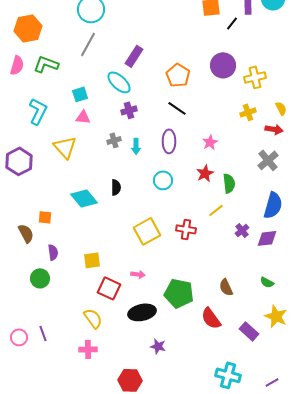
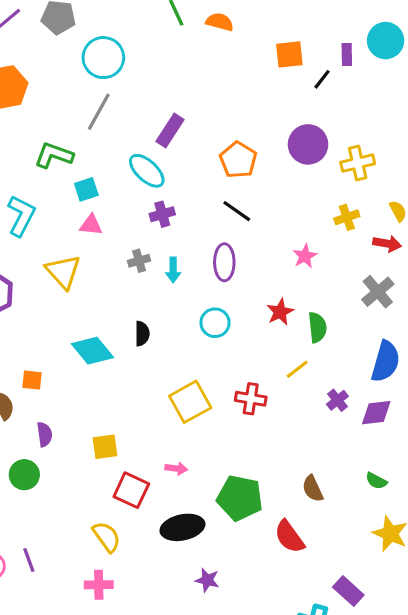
green L-shape: (46, 64) -> (54, 155), moved
pink star: (210, 142) -> (305, 256), moved
purple rectangle: (249, 331) -> (348, 591), moved

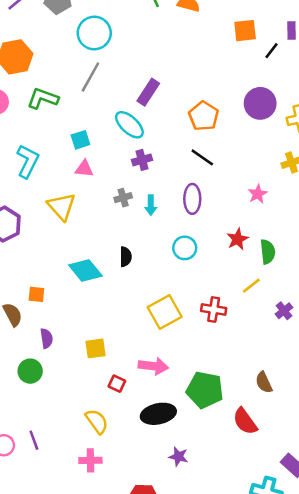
green L-shape: (54, 155) -> (43, 98), moved
pink arrow: (176, 468) -> (153, 366), size x1.6
red square: (131, 490) -> (117, 384), size x0.6

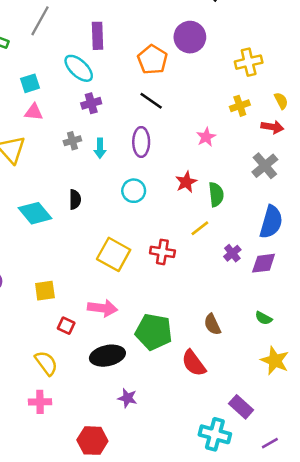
purple rectangle: (148, 92) -> (97, 36), turned -35
purple circle: (260, 103) -> (190, 37), moved
yellow square: (165, 312) -> (114, 254), turned -32

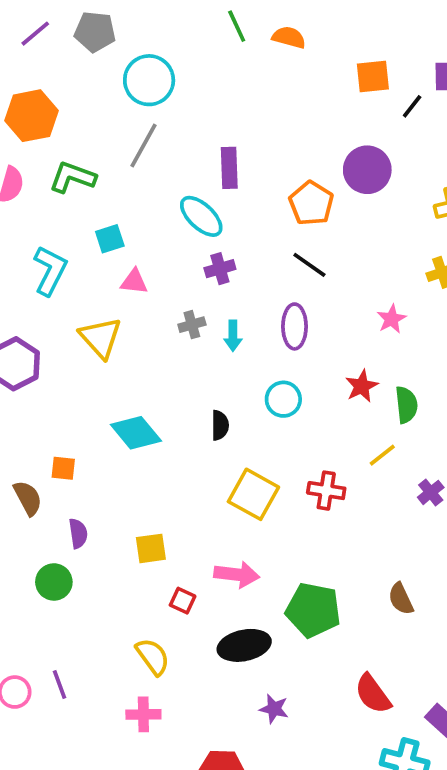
cyan square: (30, 83) -> (110, 239), moved
black semicircle: (75, 199) -> (220, 425), moved
red semicircle: (194, 363) -> (373, 694), moved

